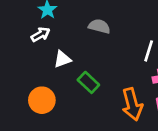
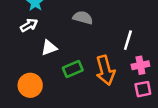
green rectangle: (88, 82) -> (73, 69), turned -66
orange arrow: (132, 104) -> (105, 70), moved

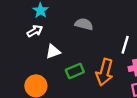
orange arrow: (105, 70) -> (105, 72), turned 30

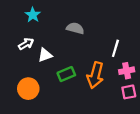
white arrow: (35, 31) -> (26, 44), moved

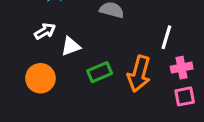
orange circle: (28, 89) -> (40, 78), moved

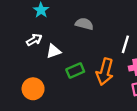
orange circle: (40, 78) -> (33, 89), moved

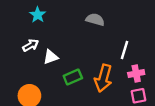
gray semicircle: (84, 24) -> (95, 20), moved

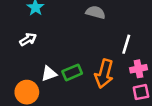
white triangle: (51, 57) -> (49, 74), moved

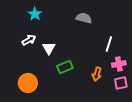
white triangle: (49, 74) -> (49, 48), moved, turned -40
orange arrow: (104, 74) -> (97, 74), moved, size x0.6

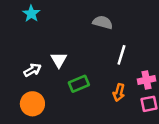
cyan star: (35, 14) -> (31, 14), moved
white arrow: (29, 40) -> (32, 70), moved
white line: (109, 44) -> (121, 55), moved

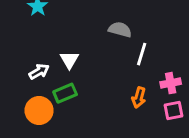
gray semicircle: (103, 22) -> (120, 30), moved
green rectangle: (79, 84) -> (65, 93), moved

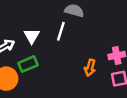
white line: (142, 54) -> (61, 31), moved

